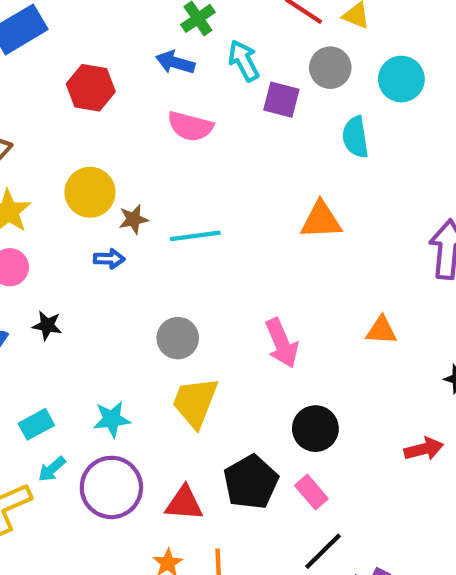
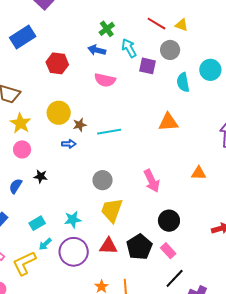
cyan circle: (401, 79) -> (210, 70), moved
red triangle: (184, 503) -> (108, 246), moved

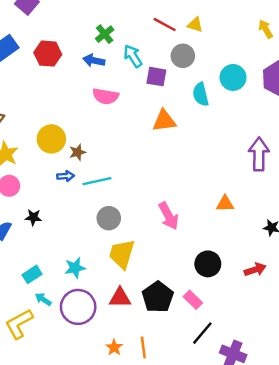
red hexagon: (57, 63) -> (48, 54), moved
orange triangle: (168, 122) -> (164, 121), moved
cyan line: (109, 132) -> (97, 181), moved
black circle: (169, 221) -> (208, 264), moved
cyan arrow: (45, 244) -> (43, 299), turned 80

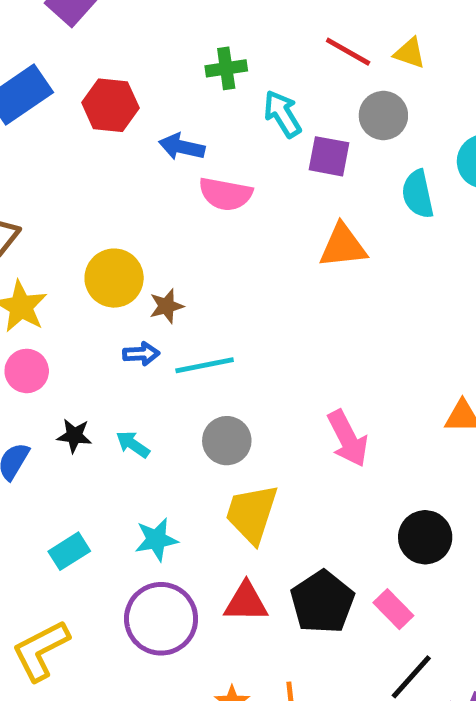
green cross: (105, 34) -> (226, 68), turned 30
blue arrow: (94, 60) -> (182, 147), moved
cyan arrow: (43, 299) -> (133, 444), moved

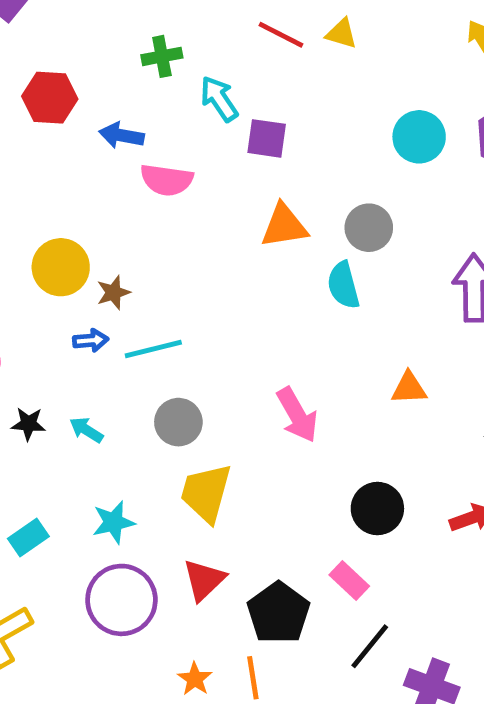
gray circle: (383, 115) -> (369, 228), moved
cyan semicircle: (418, 194) -> (343, 285), moved
red triangle: (246, 602) -> (204, 580), turned -42
black pentagon: (322, 602) -> (278, 613), moved

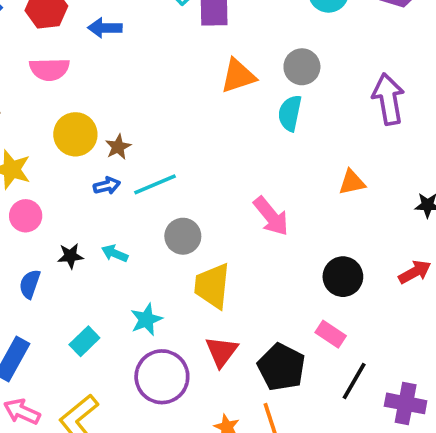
pink semicircle: (167, 180) -> (49, 69), moved
cyan semicircle: (343, 285) -> (290, 113), turned 36

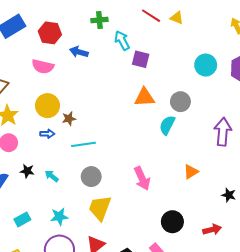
orange triangle: (352, 182) -> (191, 172), turned -35
blue arrow: (107, 186) -> (47, 134), moved

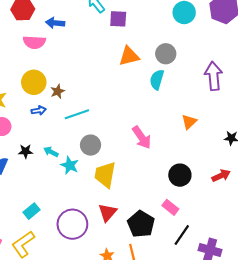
pink semicircle: (43, 66) -> (34, 42), moved
cyan star: (59, 217) -> (70, 165), moved, turned -30
cyan rectangle: (22, 219) -> (32, 211), moved

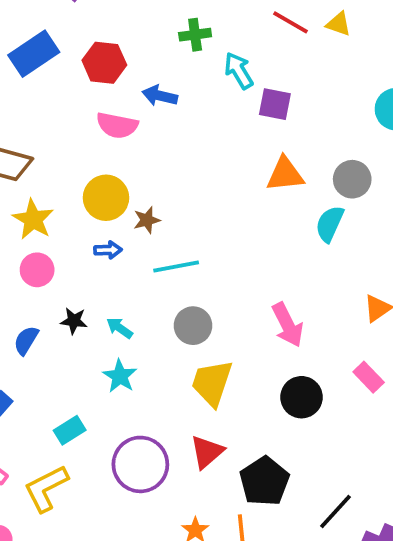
cyan star: (70, 165) -> (120, 376), moved
black circle: (180, 175) -> (301, 397), moved
pink rectangle: (170, 207) -> (369, 377), moved

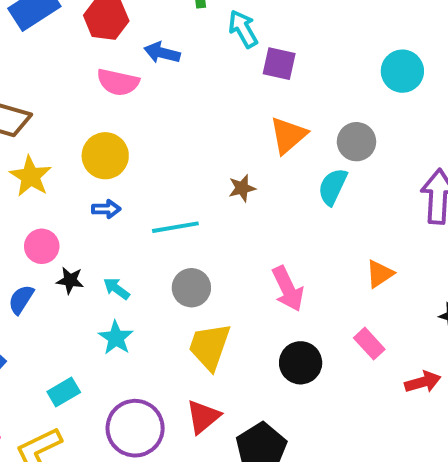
orange triangle: (285, 174) -> (288, 135), turned -36
brown star: (147, 220) -> (242, 188), moved
pink circle: (37, 270) -> (42, 246), moved

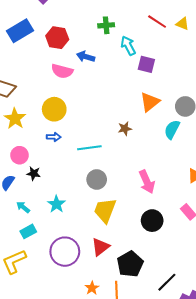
cyan arrow: (117, 289) -> (23, 207), moved

